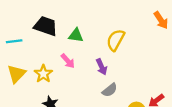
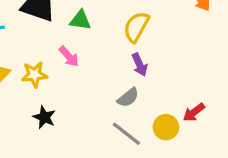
purple arrow: (102, 67) -> (140, 65), moved
yellow star: (43, 74) -> (34, 75), turned 30

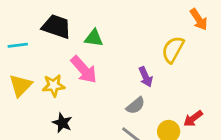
yellow semicircle: (136, 27) -> (173, 50), moved
pink arrow: (69, 56) -> (84, 70), size x1.5

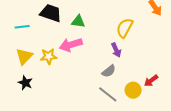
yellow semicircle: (173, 50) -> (125, 28), moved
pink arrow: (84, 70) -> (71, 45), turned 115
black star: (62, 123) -> (25, 83), moved

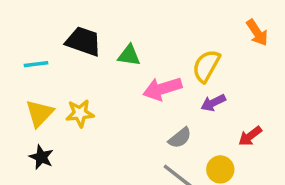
pink arrow: (71, 45) -> (162, 89), moved
purple arrow: (116, 50) -> (213, 103), moved, turned 88
red arrow: (151, 81) -> (250, 136), moved

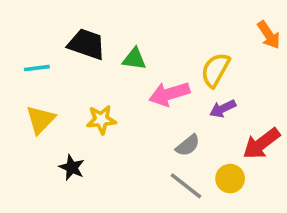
yellow star: (80, 113) -> (101, 120), moved
red arrow: (250, 136) -> (261, 144), size x1.5
black star: (41, 157) -> (72, 167), moved

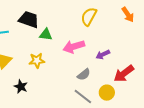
green triangle: (134, 59) -> (46, 35), moved
yellow semicircle: (215, 70) -> (89, 17), moved

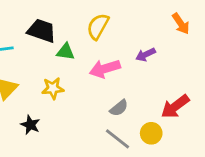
yellow semicircle: (89, 17) -> (98, 26), moved
purple arrow: (103, 55) -> (146, 55), moved

